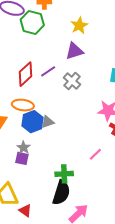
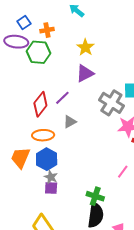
gray cross: (72, 81) -> (111, 103), moved, size x1.4
blue hexagon: (33, 122) -> (47, 159), moved
gray triangle: (48, 122) -> (70, 122), moved
green cross: (64, 174) -> (95, 196), turned 30

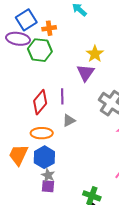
blue square: (24, 23) -> (26, 20), size x1.5
yellow star: (85, 47) -> (95, 54), moved
purple triangle: (85, 73) -> (86, 73), turned -30
purple line: (62, 98) -> (62, 96), turned -49

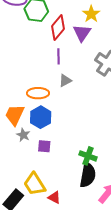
red diamond: (40, 102) -> (58, 27), moved
gray star: (48, 175) -> (23, 135), moved

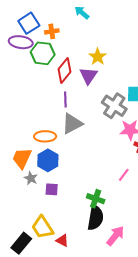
gray triangle: (65, 81) -> (72, 124), size x1.6

